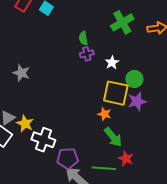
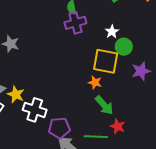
purple cross: (87, 54) -> (75, 23), size x1.5
white star: (112, 63) -> (112, 32), moved
purple star: (137, 101) -> (141, 71), moved

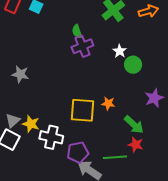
yellow square: (106, 61) -> (82, 110), moved
purple star: (141, 71) -> (154, 98), moved
green arrow: (104, 105) -> (134, 125), moved

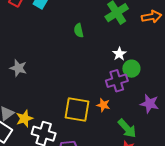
purple cross: (82, 46) -> (117, 81), moved
purple star: (154, 98) -> (149, 104), turned 30
yellow star: (31, 124) -> (24, 118), turned 30

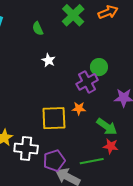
green semicircle: (79, 30) -> (38, 29), moved
white star: (119, 54) -> (48, 60), moved

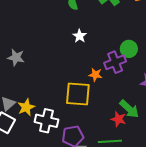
orange star: (79, 108) -> (95, 75), moved
red star: (111, 146) -> (118, 119), moved

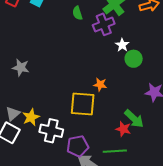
white star: (80, 36) -> (122, 45), moved
purple cross: (115, 62) -> (104, 24), moved

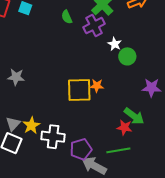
yellow square: (83, 104) -> (79, 90), moved

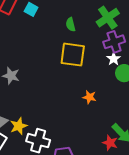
purple cross: (94, 26) -> (114, 42), moved
yellow square: (79, 90) -> (73, 55), moved

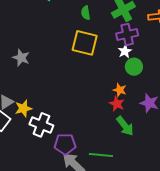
orange star: (89, 97) -> (120, 90), moved
red star: (110, 143) -> (117, 104), moved

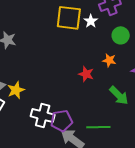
white star: (125, 51) -> (91, 21), moved
red star: (117, 104) -> (86, 74), moved
white cross: (41, 125) -> (43, 115), moved

